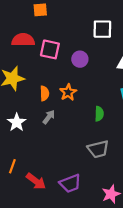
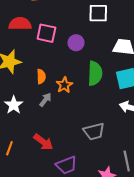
orange star: (68, 92) -> (64, 85), moved
green semicircle: (99, 114) -> (95, 73), moved, size x1.6
red arrow: (36, 181) -> (43, 142), moved

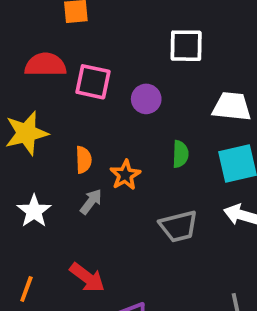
green semicircle: (95, 73) -> (180, 154), size x0.6
gray trapezoid: (94, 131) -> (179, 226), moved

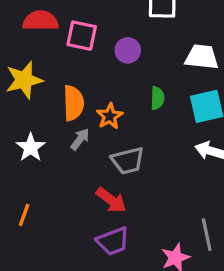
orange semicircle: (83, 160) -> (73, 103), size x1.5
gray trapezoid: (179, 226) -> (128, 161), moved
red arrow: (87, 278) -> (111, 200), moved

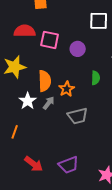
white star: (31, 147) -> (28, 101), moved
red arrow: (111, 200) -> (34, 164), moved
orange line: (24, 215) -> (15, 132), moved

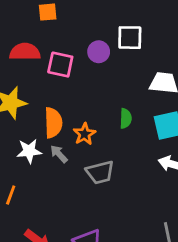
purple circle: (78, 49) -> (99, 52), moved
white star: (28, 101) -> (29, 151), turned 30
gray arrow: (49, 103) -> (59, 154), turned -80

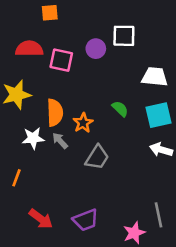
green semicircle: (126, 118) -> (120, 109), turned -48
gray trapezoid: (100, 172) -> (97, 157), turned -44

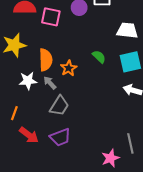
gray trapezoid: (97, 157) -> (59, 106), moved
red arrow: (41, 219) -> (29, 135), moved
purple trapezoid: (86, 220) -> (60, 137), moved

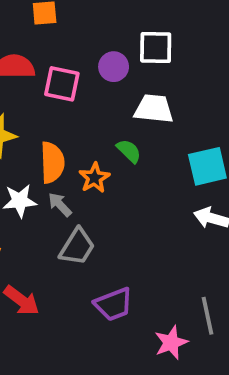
white trapezoid: (127, 31) -> (154, 109), moved
green semicircle: (99, 57) -> (129, 151), moved
purple trapezoid: (60, 137) -> (114, 304), moved

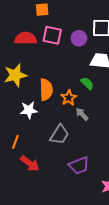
pink square: (62, 84) -> (52, 35), moved
gray arrow: (60, 205) -> (82, 114), moved

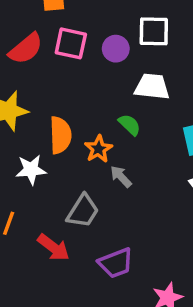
red semicircle: (26, 38) -> (26, 49), turned 140
red arrow: (30, 163) -> (53, 247), moved

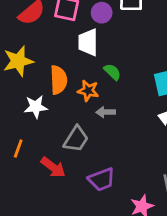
white trapezoid: (152, 87) -> (88, 42), moved, turned -96
orange star: (98, 149) -> (88, 91), turned -30
gray arrow: (121, 177) -> (106, 112), turned -48

